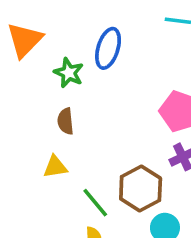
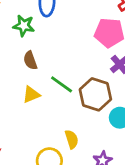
green line: (95, 203) -> (62, 84), moved

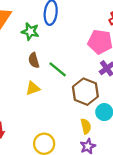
green line: (62, 84) -> (58, 69), moved
yellow semicircle: (72, 139) -> (86, 126), moved

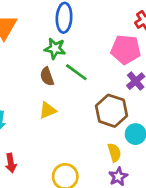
green star: (30, 31) -> (55, 49), moved
green line: (58, 69) -> (76, 72), moved

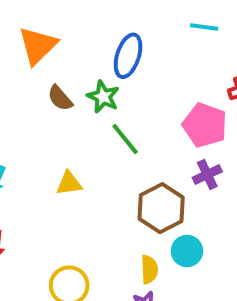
brown semicircle: (47, 77) -> (60, 98), moved, turned -36

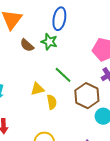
green line: (125, 139) -> (63, 75), moved
yellow semicircle: (149, 270) -> (52, 102), moved

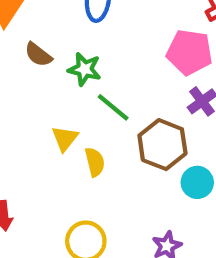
green star: (49, 42) -> (85, 69), moved
yellow triangle: (37, 89) -> (65, 138), turned -32

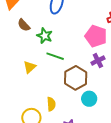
green line: (113, 107) -> (55, 56), turned -30
yellow semicircle: (95, 162) -> (51, 104), moved

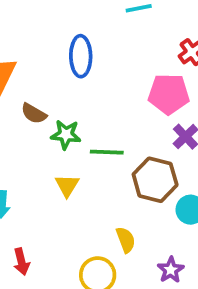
green star: (45, 36) -> (66, 135), moved

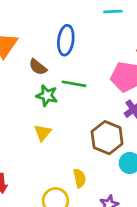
brown semicircle: (34, 114) -> (38, 67), moved
green line: (107, 152) -> (74, 84), moved

